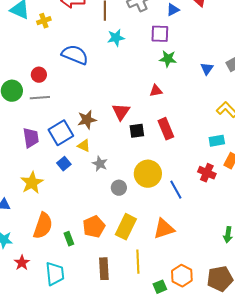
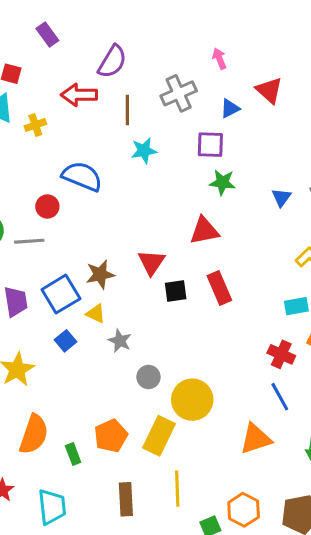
red circle: (39, 75) -> (47, 206), moved
red triangle: (156, 91) -> (204, 231), size x1.5
yellow circle: (148, 174) -> (192, 400), moved
blue line: (176, 190) -> (280, 397), moved
orange triangle: (164, 229) -> (256, 439), moved

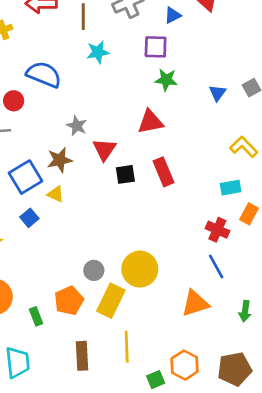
gray star: (120, 341) -> (77, 126), moved
gray circle: (148, 377) -> (94, 270), moved

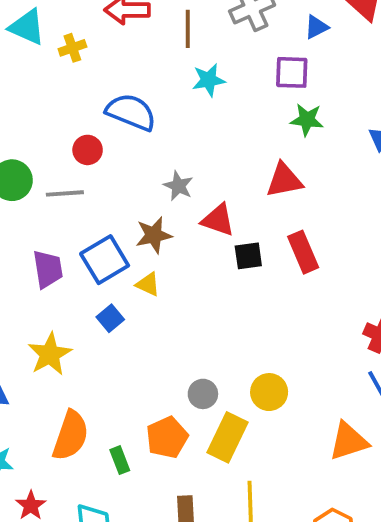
red triangle: (104, 149) -> (218, 220), turned -45
yellow circle: (140, 269) -> (269, 392), size x0.7

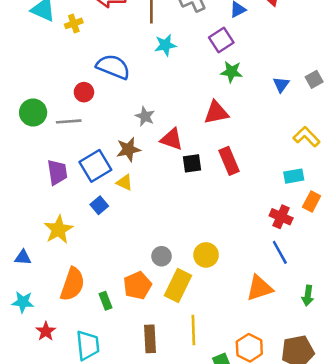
purple square: (292, 72) -> (221, 40), turned -35

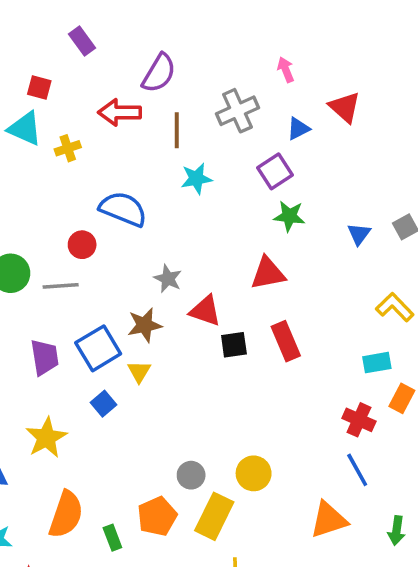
yellow triangle: (125, 182) -> (139, 372), turned 36

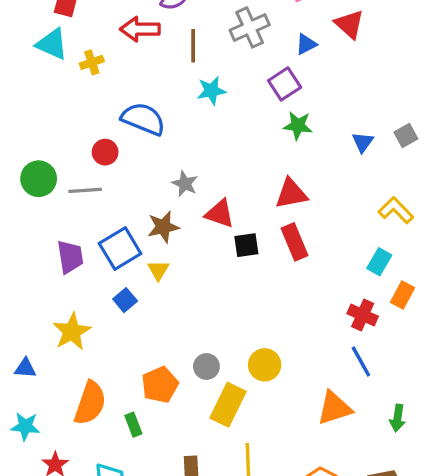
red triangle: (268, 273) -> (291, 194), moved
cyan rectangle: (377, 363) -> (379, 262), turned -50
orange pentagon: (157, 516) -> (160, 385), moved

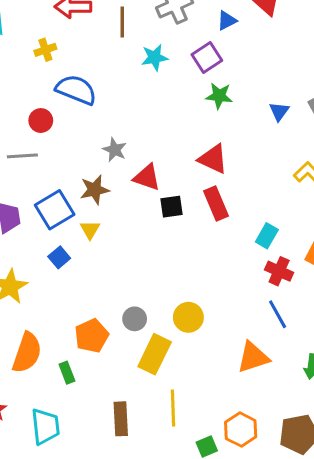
yellow cross: (92, 62) -> (45, 50), moved
cyan star: (211, 91) -> (155, 57), moved
red triangle: (291, 194) -> (213, 159), turned 36
cyan rectangle: (379, 262) -> (267, 236), moved

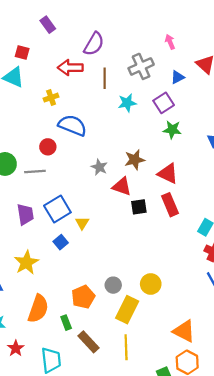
brown star: (95, 190) -> (135, 160), moved
orange triangle: (253, 357) -> (184, 331), moved, turned 45
yellow line: (173, 408) -> (126, 347), moved
brown rectangle: (121, 419) -> (89, 342), moved, turned -40

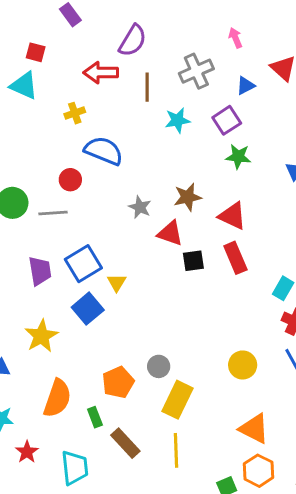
blue square: (61, 242) -> (88, 309), size x1.5
yellow circle: (151, 284) -> (243, 365), moved

